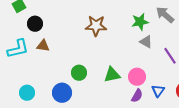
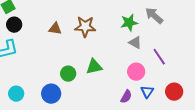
black circle: (35, 24) -> (14, 25), moved
brown triangle: (43, 46) -> (55, 29), moved
green triangle: (112, 75) -> (94, 67), moved
pink circle: (137, 77) -> (136, 72), moved

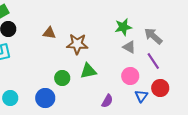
gray arrow: (154, 16) -> (153, 36), moved
brown star: (85, 27) -> (77, 44), moved
red circle: (174, 92) -> (160, 88), moved
purple semicircle: (126, 97) -> (107, 101), moved

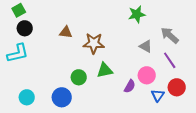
green star: (123, 27) -> (137, 14), moved
purple semicircle: (107, 101) -> (130, 86), moved

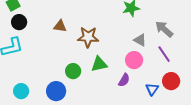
pink circle: (147, 75) -> (134, 60), moved

